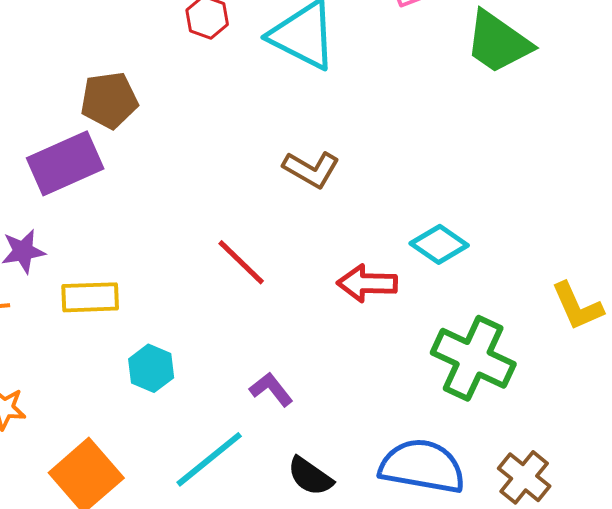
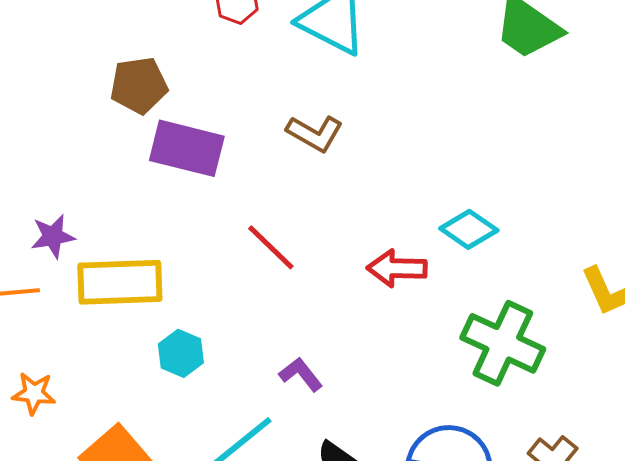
purple rectangle: (65, 163) -> (187, 148), moved, turned 38
brown L-shape: (311, 169) -> (315, 133), moved
yellow rectangle: (90, 297) -> (120, 282), size x1.5

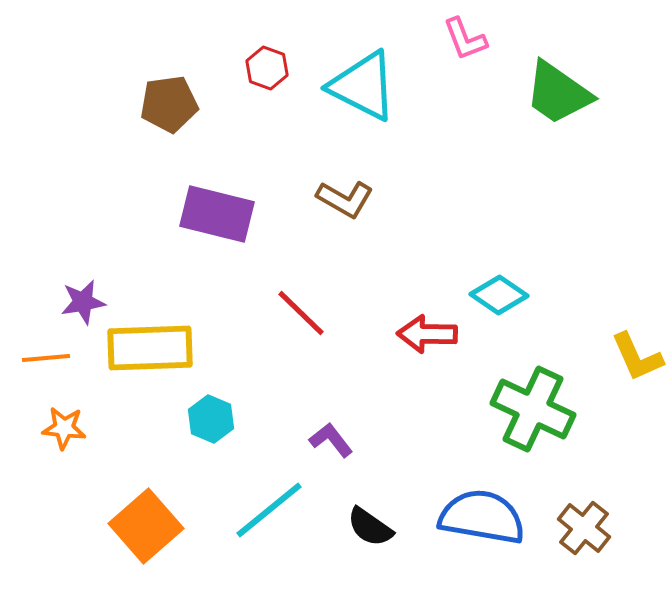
brown pentagon: (139, 85) -> (169, 104), moved
orange star: (34, 393) -> (64, 428), moved

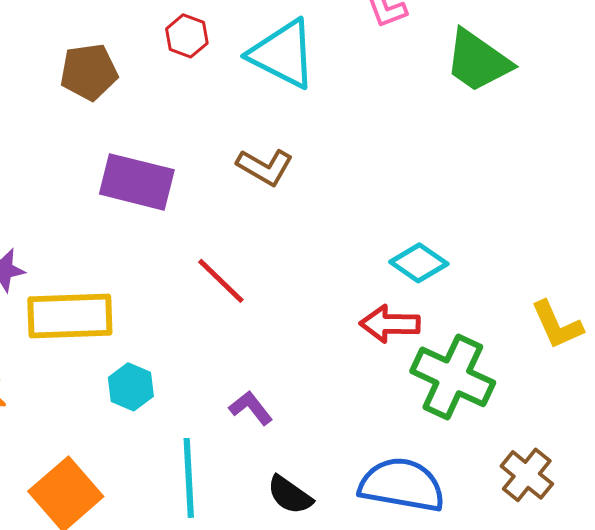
red arrow: (427, 334) -> (390, 324), moved
cyan line: (269, 510) -> (189, 478), turned -54
brown cross: (584, 528) -> (527, 475), moved

